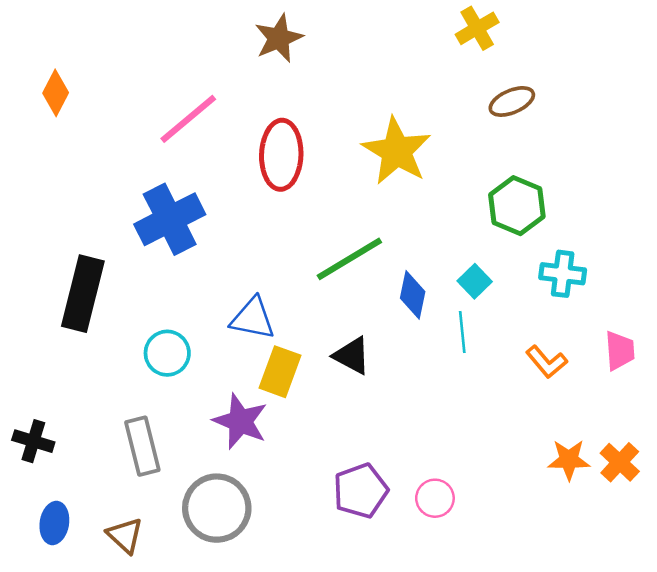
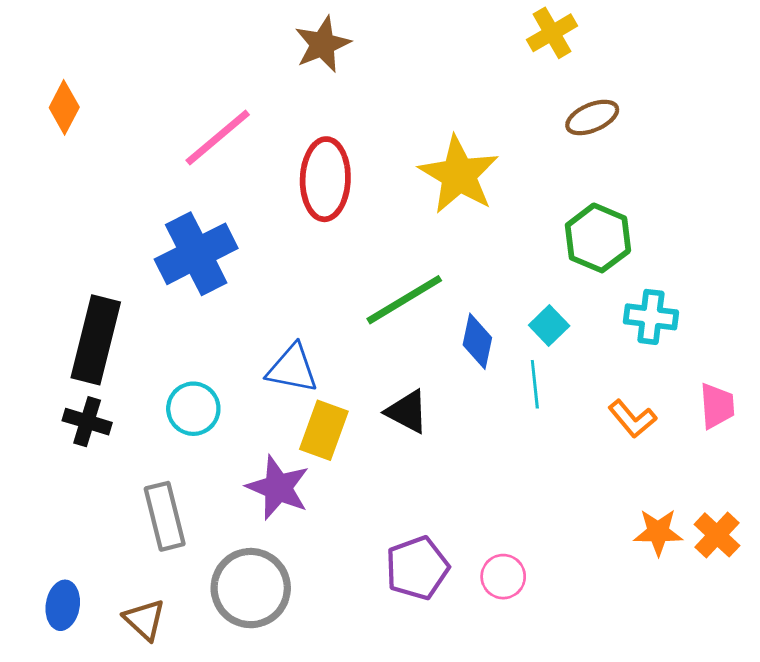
black cross: (33, 441) -> (87, 422), moved

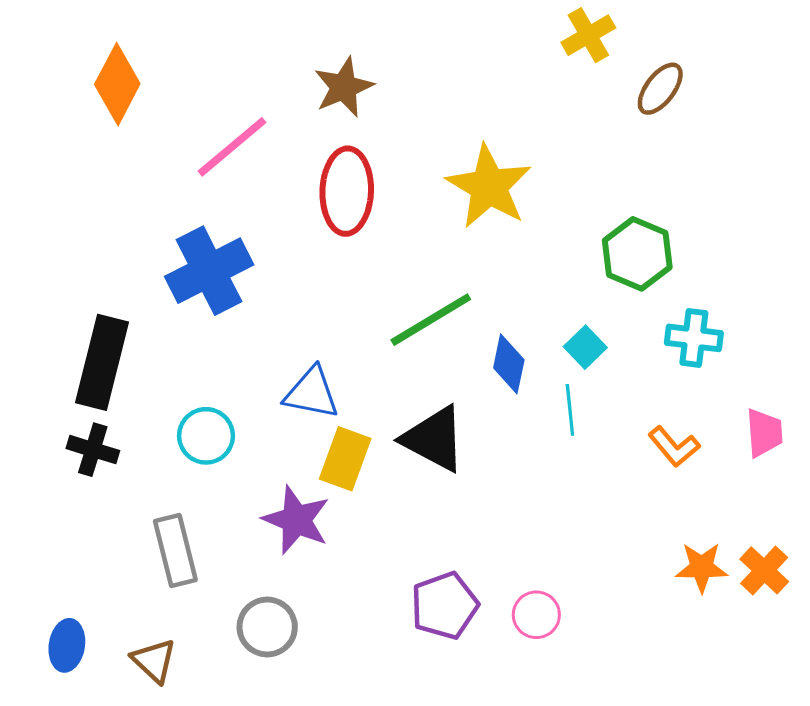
brown star: (322, 44) -> (344, 87), moved
orange diamond: (64, 107) -> (117, 84), moved, size x1.4
brown ellipse: (592, 117) -> (660, 89), moved, turned -30
black triangle: (407, 412) -> (434, 439), size x1.4
gray circle: (251, 588) -> (267, 627), size x0.7

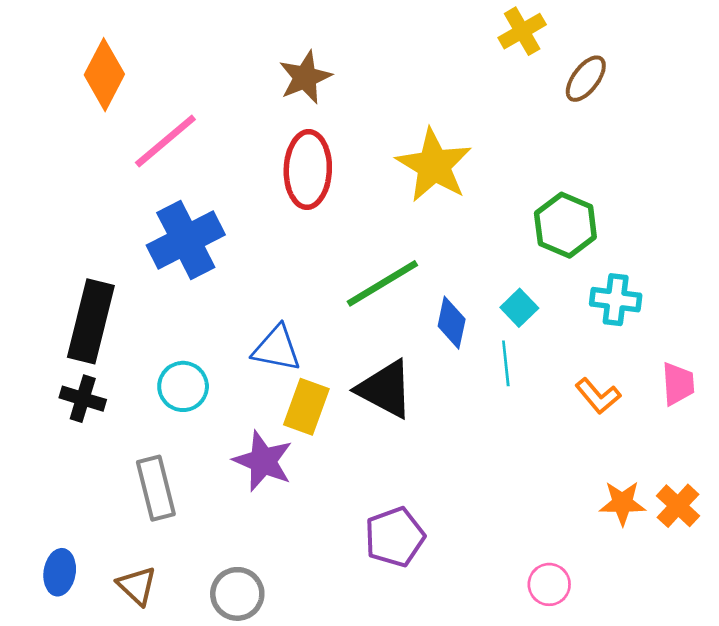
pink line: (232, 147) -> (165, 141), moved
pink circle: (536, 615) -> (549, 584), moved
gray circle: (267, 627) -> (237, 594), moved

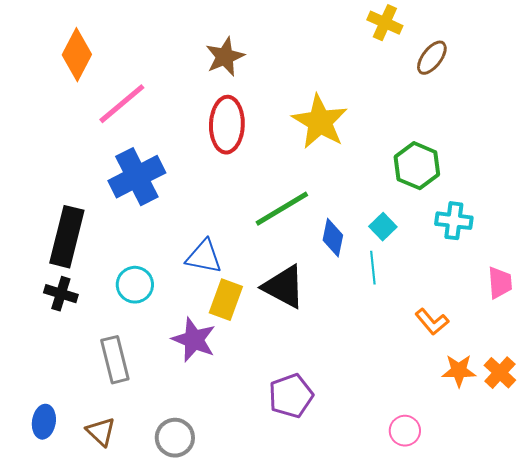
yellow cross: (522, 31) -> (385, 23), turned -36
orange L-shape: (598, 396) -> (432, 322), moved

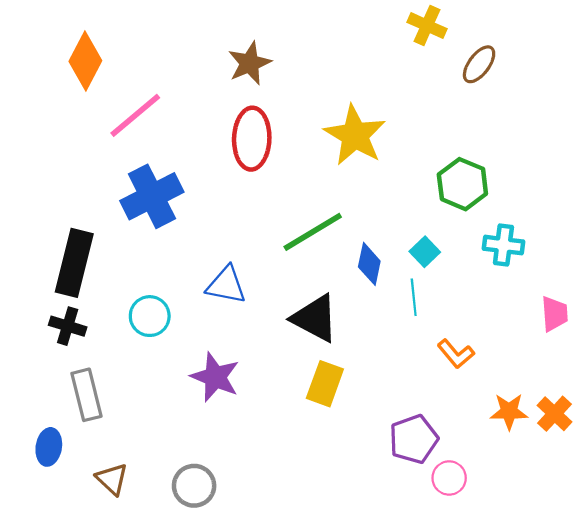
yellow rectangle: (226, 300) -> (325, 384), moved
orange L-shape: (432, 322) -> (456, 354), moved
gray rectangle: (115, 360) -> (86, 395), moved
purple pentagon: (291, 396) -> (414, 439), moved
blue ellipse: (44, 422) -> (49, 447), moved

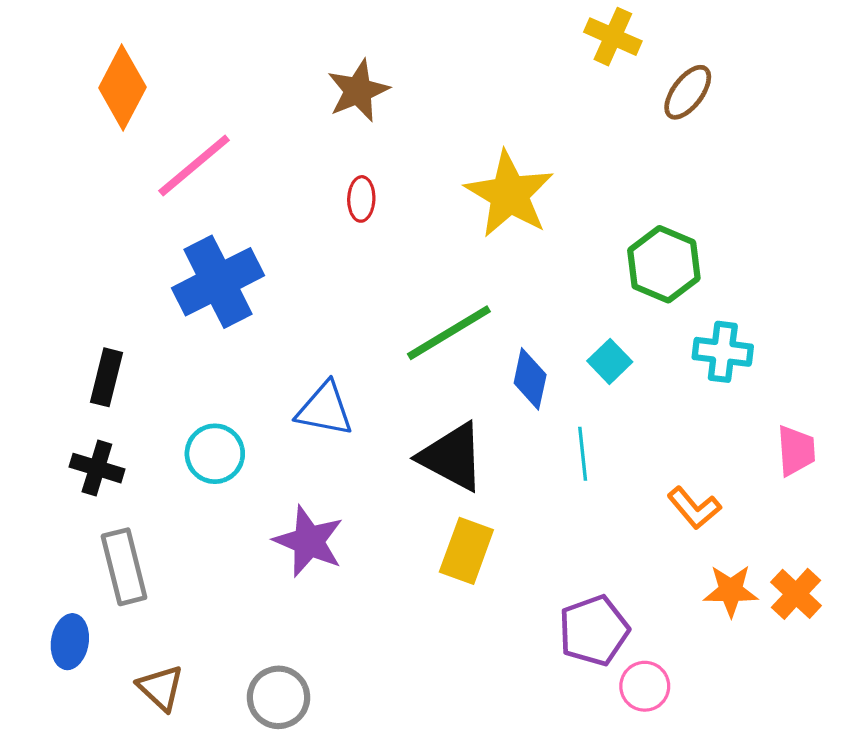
red ellipse: (252, 139) -> (361, 199), size x0.5
black rectangle: (74, 263) -> (107, 377), size x0.6
cyan line: (414, 297) -> (583, 454), moved
orange L-shape: (456, 354) -> (694, 508), moved

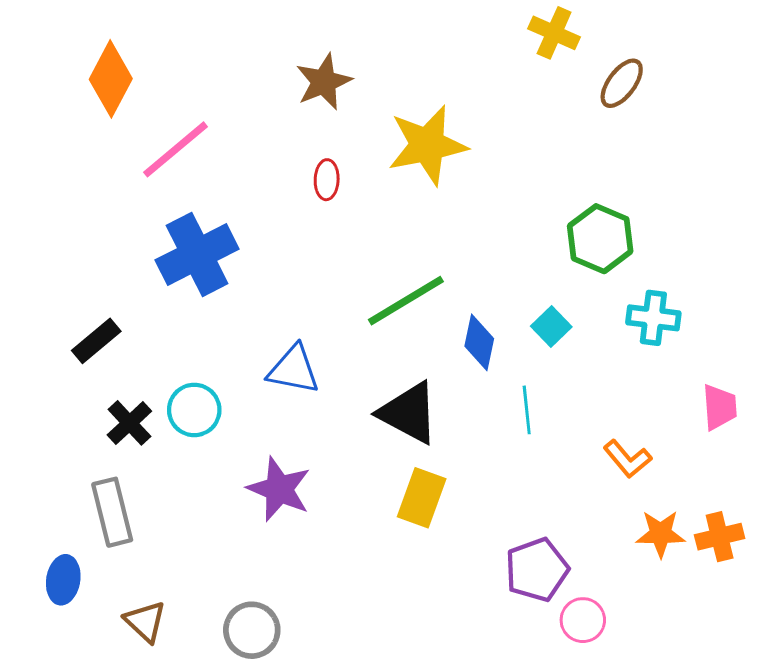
yellow star: (509, 194) -> (427, 145), moved, turned 30
black rectangle: (107, 377) -> (96, 341), turned 36
black cross: (97, 468) -> (129, 423), moved, turned 30
orange cross: (796, 594) -> (720, 537), turned 33

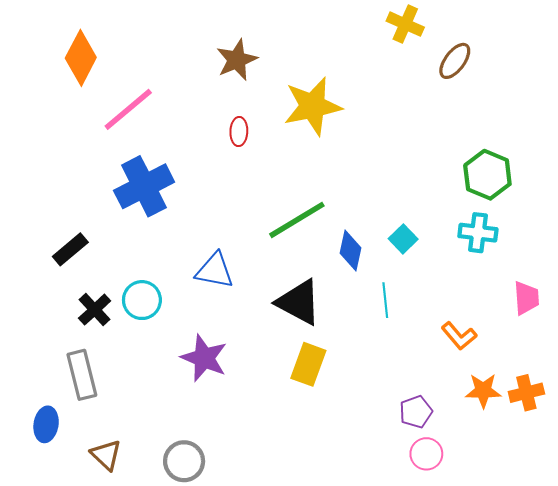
green hexagon: (600, 239) -> (487, 175), moved
purple pentagon: (537, 570) -> (416, 412), moved, size x0.7

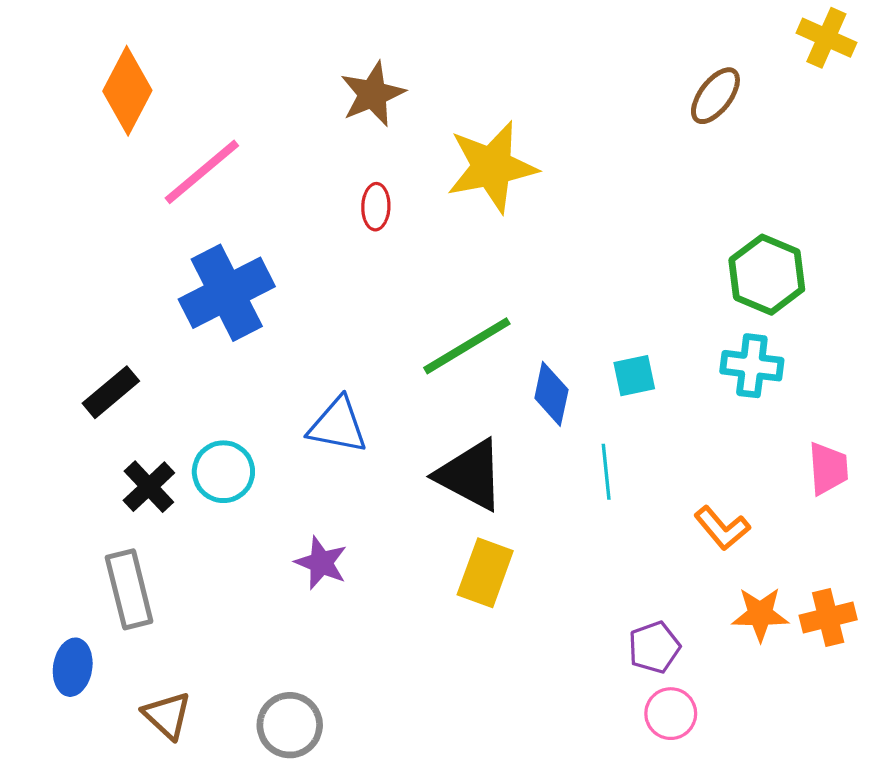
yellow cross: (405, 24) -> (826, 38), moved
cyan square: (403, 239) -> (634, 376), turned 32
purple star: (204, 358) -> (321, 563), size x0.7

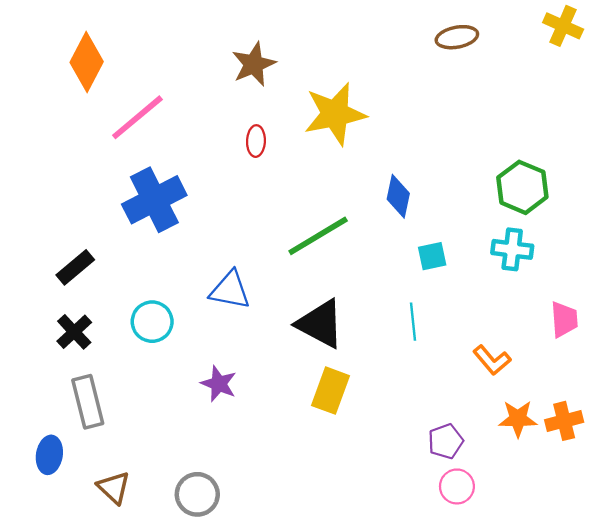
brown ellipse: (715, 96) -> (457, 37), moved, turned 42
blue diamond: (551, 394) -> (398, 196), moved
black cross: (149, 487) -> (74, 332), moved

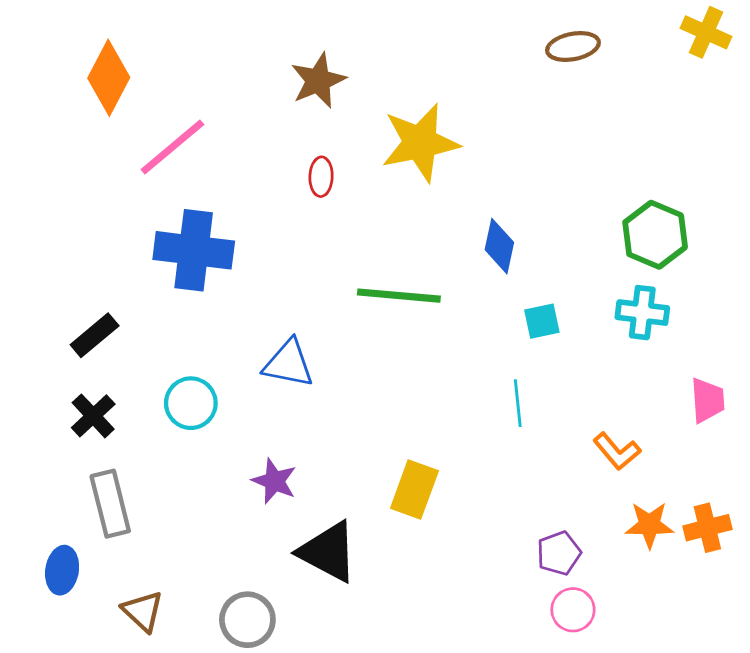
blue cross: (154, 200) -> (194, 250), turned 34
green line: (318, 236) -> (399, 296), turned 36
black triangle: (320, 324) -> (328, 552), moved

